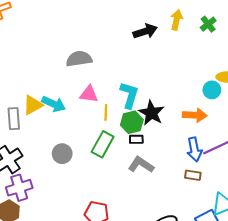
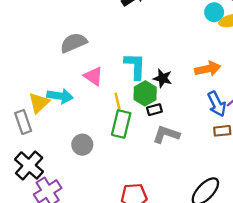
cyan circle: (212, 90) -> (214, 12), moved
pink triangle: (89, 94) -> (93, 76), turned 42
yellow line: (106, 112) -> (117, 101), moved
black star: (151, 113) -> (163, 78), size x0.7

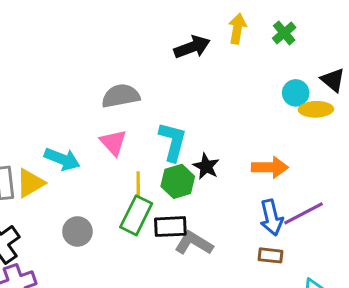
gray semicircle: (74, 43) -> (121, 96), moved
yellow triangle: (39, 103) -> (30, 183), moved
black rectangle: (154, 110) -> (170, 227), moved, size x1.5

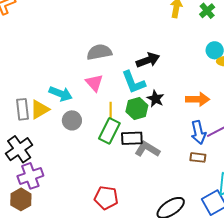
black arrow: (192, 47) -> (148, 60), moved
cyan L-shape: (173, 142) -> (133, 82), turned 144
gray circle: (77, 231) -> (72, 120), moved

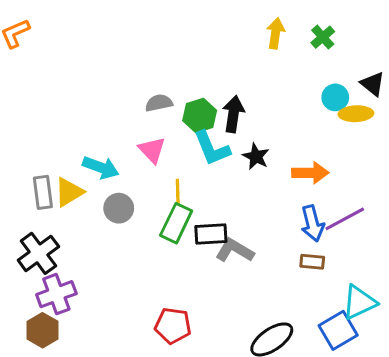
gray semicircle: (99, 52) -> (159, 103), size x0.7
black arrow: (148, 60) -> (233, 114), turned -60
black star: (155, 99) -> (256, 156), moved
green hexagon: (137, 109) -> (200, 116), moved

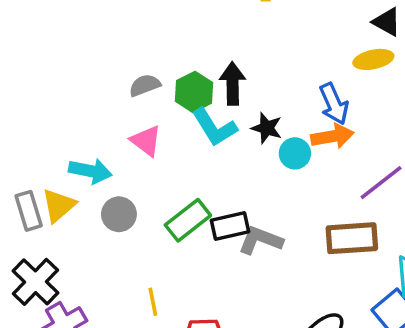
cyan circle: (335, 97) -> (295, 153), moved
yellow line: (178, 191) -> (153, 302), moved
green rectangle: (176, 223) -> (188, 220), turned 36
blue arrow: (312, 223) -> (334, 104), moved
brown rectangle: (312, 262) -> (352, 238), size x1.8

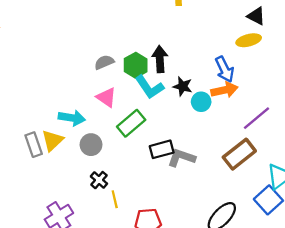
green rectangle: (188, 220) -> (131, 123), moved
brown rectangle: (352, 238) -> (239, 154), turned -32
black cross: (35, 282) -> (99, 180), moved, size x0.6

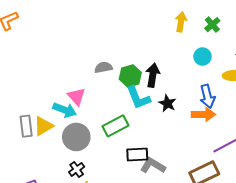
pink triangle: (106, 97) -> (76, 96), moved
cyan circle: (201, 102) -> (202, 57), moved
gray circle: (91, 145) -> (76, 137), size x1.4

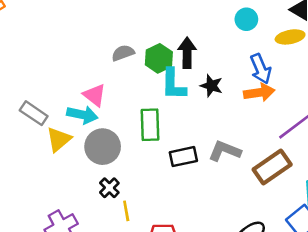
cyan L-shape: (138, 98) -> (173, 84), turned 32
gray rectangle: (26, 126) -> (34, 113), moved, turned -40
green rectangle: (115, 126) -> (150, 125), turned -55
gray L-shape: (153, 165) -> (225, 151), moved

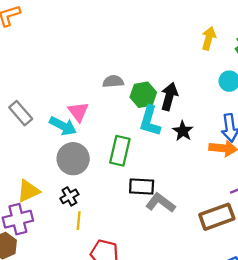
yellow triangle: (59, 139) -> (28, 191), moved
gray L-shape: (225, 151) -> (160, 203), moved

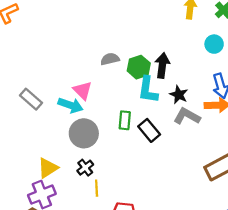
green rectangle: (120, 151) -> (125, 120), size x0.7
black rectangle: (142, 187) -> (149, 130), moved, turned 55
gray L-shape: (160, 203) -> (187, 116), moved

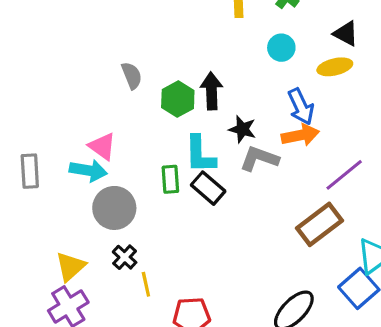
gray semicircle: (110, 59) -> (132, 76), moved, turned 90
cyan L-shape: (148, 90) -> (200, 154), moved
gray rectangle: (31, 99) -> (30, 171), turned 55

